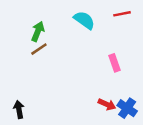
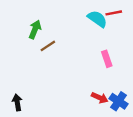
cyan semicircle: (84, 20) -> (97, 19), moved
brown line: (39, 49) -> (48, 46), moved

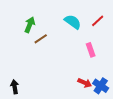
red line: (114, 13) -> (98, 21), moved, turned -32
cyan semicircle: (97, 19) -> (73, 22), moved

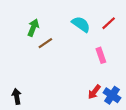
red arrow: (85, 83) -> (94, 92), turned 104

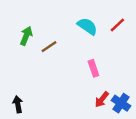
green arrow: (33, 28) -> (26, 36), moved
pink rectangle: (101, 55) -> (93, 68), moved

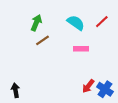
green arrow: (26, 36) -> (36, 23), moved
pink rectangle: (93, 68) -> (81, 49), moved, turned -72

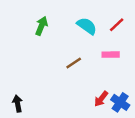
brown line: (43, 40) -> (74, 63), moved
pink rectangle: (81, 49) -> (111, 55), moved

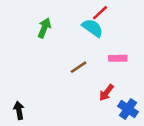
red line: (117, 25) -> (100, 13), moved
red arrow: (101, 99) -> (106, 93), moved

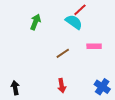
red arrow: (106, 93) -> (62, 86), moved, turned -48

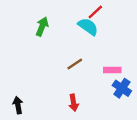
pink rectangle: (94, 46) -> (112, 70), moved
blue cross: (102, 87) -> (122, 88), moved

